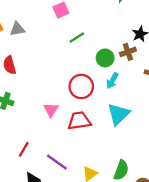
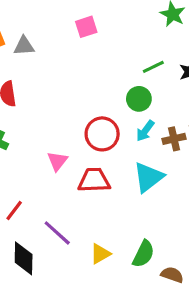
green line: (77, 38) -> (153, 67), moved
brown cross: (128, 52) -> (174, 139), moved

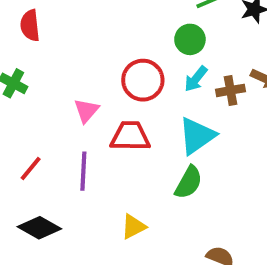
purple line: (57, 233) -> (83, 171), moved, turned 48
green semicircle: (143, 254) -> (189, 182), moved
black diamond: (24, 258) -> (39, 228), turned -64

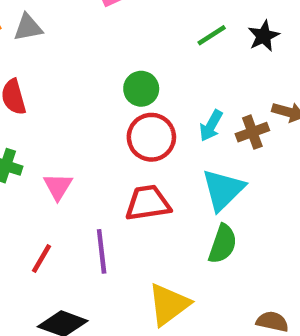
green circle: (190, 39) -> (141, 89), moved
pink triangle: (86, 111) -> (58, 187), moved
yellow triangle: (133, 227) -> (169, 304), size x1.5

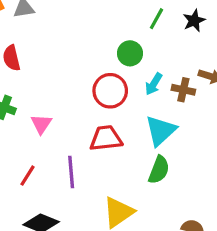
green line: (212, 35) -> (156, 19), turned -30
green circle: (141, 89) -> (130, 53), moved
brown cross: (252, 132) -> (183, 90), turned 30

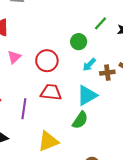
brown cross: (183, 90) -> (107, 73), turned -32
red circle: (110, 91) -> (47, 61), moved
pink triangle: (41, 124) -> (14, 57), moved

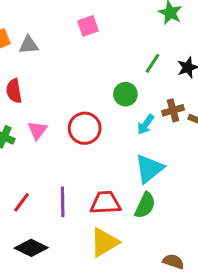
brown cross: (107, 73) -> (173, 110), moved
red trapezoid: (51, 92) -> (105, 203), moved

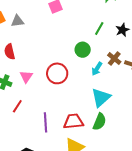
brown cross: (173, 110) -> (114, 59), turned -32
red line: (21, 202) -> (17, 106), moved

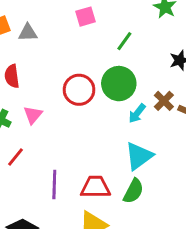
green line: (99, 28) -> (124, 41), moved
green circle: (83, 50) -> (119, 84), size x1.5
red circle: (57, 73) -> (79, 90), moved

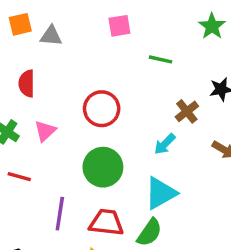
green line: (124, 41) -> (161, 59), turned 60
green circle: (119, 84) -> (103, 167), moved
brown cross: (164, 101) -> (187, 111), moved
red line: (16, 157) -> (19, 177), turned 60

